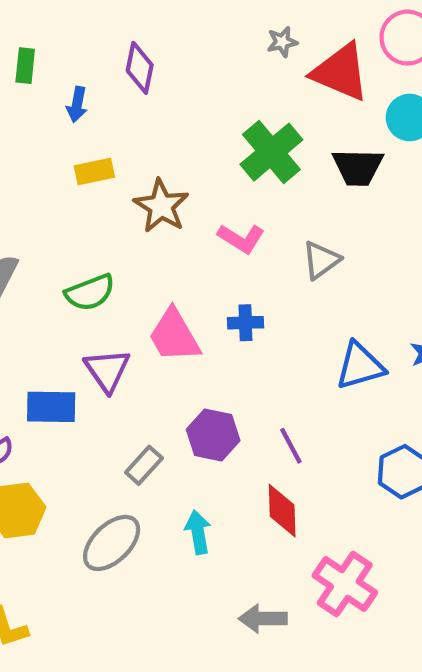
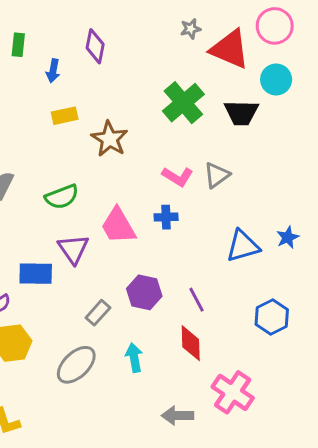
pink L-shape: (241, 238) -> (178, 177), moved

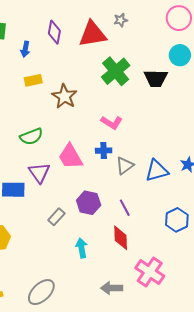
red triangle: (230, 49) -> (93, 34), moved, turned -32
gray triangle: (217, 175) -> (125, 166), moved
gray ellipse: (76, 365) -> (41, 292), moved

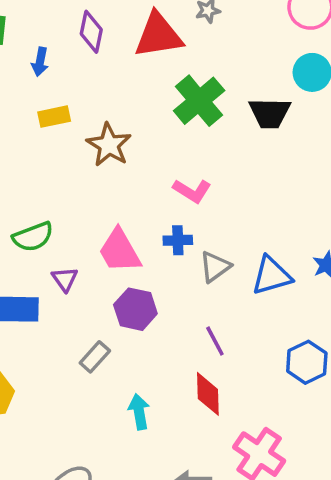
green semicircle: (31, 136) -> (33, 237), moved
purple triangle: (39, 173) -> (65, 279), size x0.7
purple hexagon: (89, 203) -> (135, 309), moved

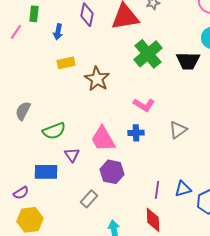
gray triangle: (215, 267) -> (178, 130), moved
blue triangle: (271, 276) -> (183, 189), moved, size x0.7
purple line: (215, 341) -> (157, 190), turned 36

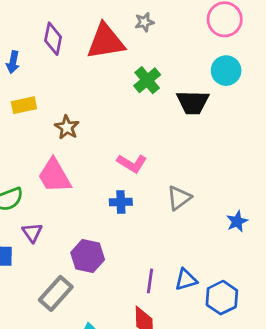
green cross: (148, 54) -> (147, 80), moved, size x0.7
brown star: (97, 79) -> (67, 127), size x0.7
pink trapezoid: (103, 139) -> (54, 176), moved
gray rectangle: (89, 199) -> (56, 293), size x1.4

